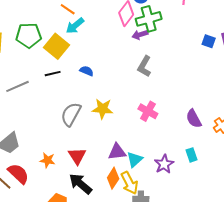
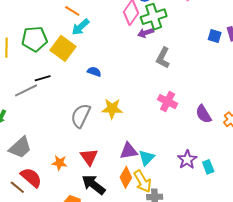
gray L-shape: (144, 66) -> (163, 58), moved
black line: (53, 74) -> (43, 78), moved
pink cross: (148, 111) -> (168, 102), moved
cyan rectangle: (191, 155) -> (208, 167), moved
purple star: (164, 164) -> (187, 160), moved

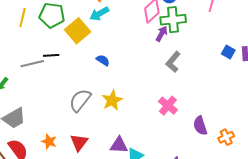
purple arrow: (146, 33) -> (162, 34), turned 126
yellow star: (112, 109) -> (112, 100), turned 30

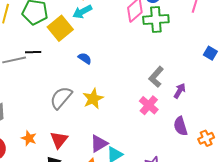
purple arrow: (162, 34) -> (180, 91), moved
gray L-shape: (173, 62) -> (156, 77), moved
purple triangle: (119, 145) -> (99, 144), turned -36

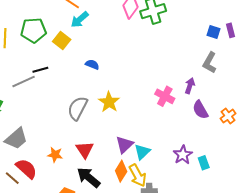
yellow square: (60, 28) -> (62, 40), size x0.7
gray L-shape: (156, 77) -> (210, 63), moved
purple arrow: (180, 91) -> (190, 86), moved

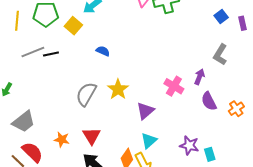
blue square: (214, 32) -> (221, 16), moved, turned 32
gray line: (24, 82) -> (33, 52), moved
purple triangle: (124, 145) -> (145, 111), moved
purple star: (183, 155) -> (189, 145), turned -30

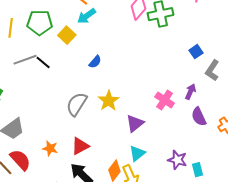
blue square: (221, 16) -> (196, 52), moved
blue semicircle: (103, 51) -> (95, 62), turned 104
black line: (51, 54) -> (43, 62), turned 49
red triangle: (92, 136) -> (80, 146), turned 30

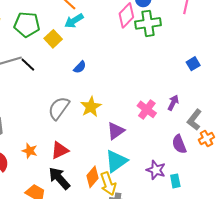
blue square: (196, 52) -> (193, 64), moved
gray L-shape: (212, 70) -> (194, 120), moved
purple semicircle: (199, 117) -> (179, 144), moved
cyan triangle: (137, 153) -> (116, 161), size x1.4

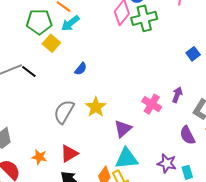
green pentagon: (27, 25) -> (39, 22), moved
cyan triangle: (116, 161) -> (126, 158), turned 35

